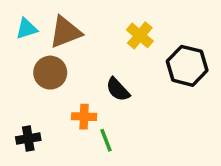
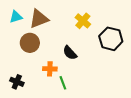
black cross: (28, 139) -> (17, 82), turned 32

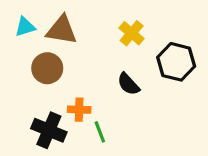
brown triangle: (39, 19) -> (62, 30), turned 30
black semicircle: (70, 53) -> (128, 84), moved
black cross: (17, 82) -> (49, 130), moved, size x1.5

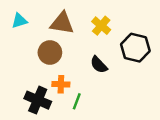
brown triangle: (62, 30) -> (62, 23), moved
brown circle: (47, 68) -> (50, 52), moved
green line: (100, 132) -> (77, 101), turned 42

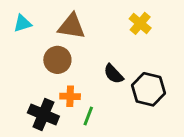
yellow cross: (101, 26) -> (140, 23), moved
black hexagon: (135, 48) -> (149, 89), moved

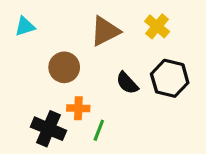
brown triangle: (71, 26) -> (105, 31), moved, turned -36
black hexagon: (149, 89) -> (170, 78), moved

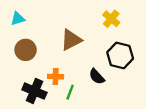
brown triangle: (105, 31) -> (71, 40), moved
brown circle: (64, 67) -> (26, 50), moved
black semicircle: (127, 83) -> (97, 77), moved

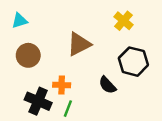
green line: (70, 92) -> (68, 109), moved

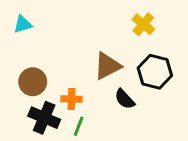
brown triangle: (79, 44) -> (107, 66), moved
brown circle: (28, 55) -> (33, 82), moved

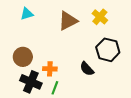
cyan triangle: (23, 24) -> (27, 14), moved
brown triangle: (107, 66) -> (68, 21), moved

